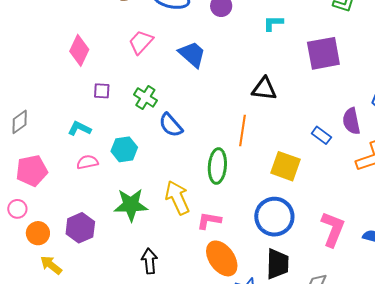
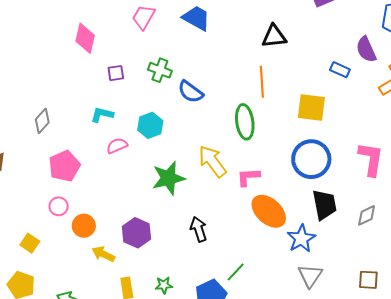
purple hexagon: (80, 228) -> (136, 233), moved

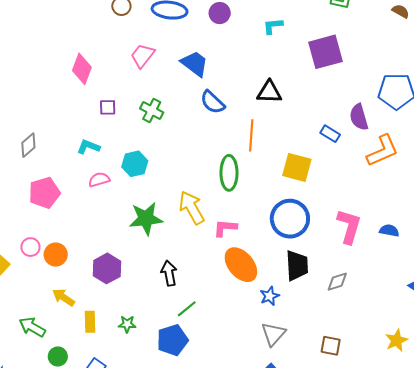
blue semicircle: (191, 92) -> (212, 102), moved
pink circle: (59, 206) -> (30, 247), moved
blue star: (301, 239) -> (270, 296), size x0.7
yellow arrow: (103, 254) -> (64, 297), moved
green line: (236, 272) -> (187, 309), moved

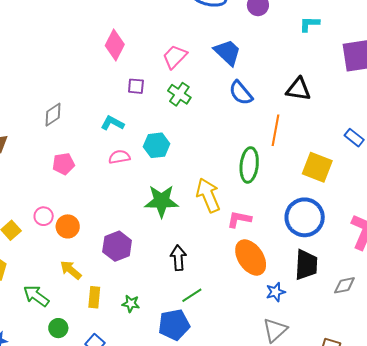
pink trapezoid: (143, 56) -> (175, 57), moved
pink pentagon: (44, 193) -> (63, 164), size x0.7

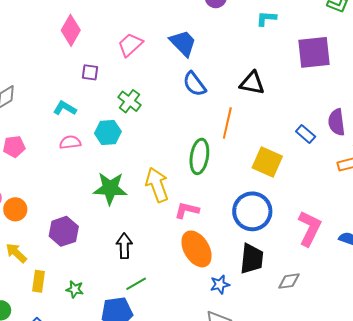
green cross: (179, 94) -> (129, 101), moved

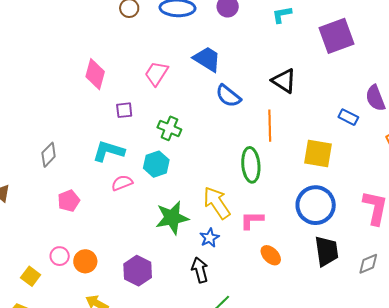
black triangle: (252, 83) -> (284, 81), turned 36
cyan L-shape: (65, 108) -> (109, 151), size x1.4
orange ellipse: (197, 249) -> (271, 255), size x0.6
blue star: (220, 285) -> (209, 238), moved

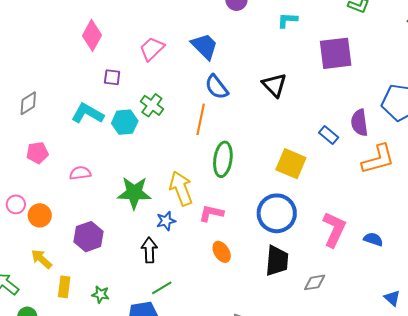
orange line: (270, 126) -> (201, 119), moved
cyan hexagon: (156, 164) -> (125, 122), moved
pink semicircle: (122, 183) -> (80, 173), moved

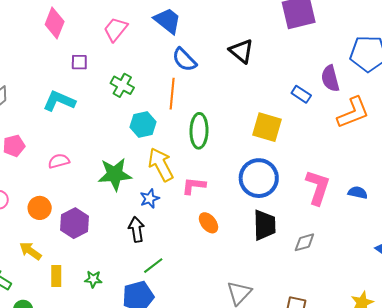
cyan hexagon: (125, 122) -> (143, 124), moved
orange circle: (40, 215) -> (40, 208), moved

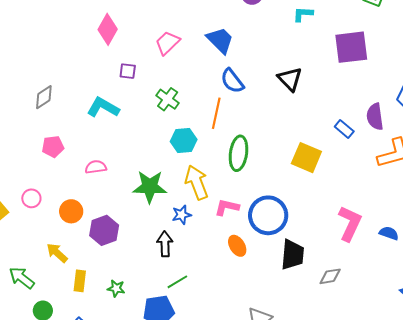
blue circle: (259, 178) -> (268, 215), moved

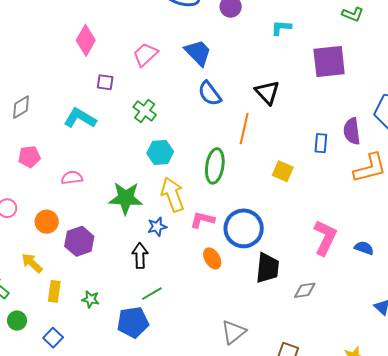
orange line: (216, 113) -> (244, 129), moved
blue rectangle: (344, 129) -> (321, 143), turned 54
yellow square: (306, 158) -> (283, 171), size x0.7

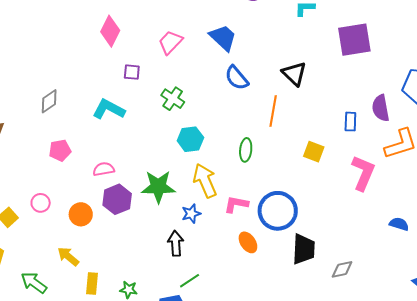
green ellipse: (215, 166) -> (246, 150), size x0.7
pink L-shape: (325, 238) -> (363, 173), moved
purple hexagon: (79, 241) -> (117, 199), moved

